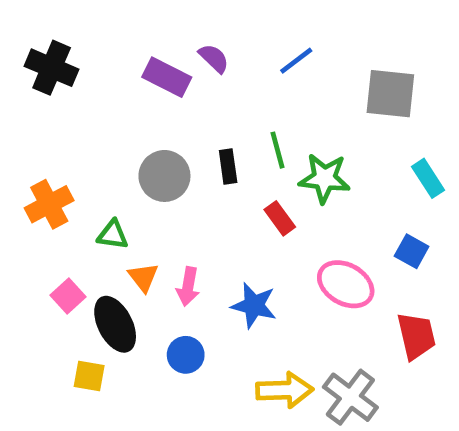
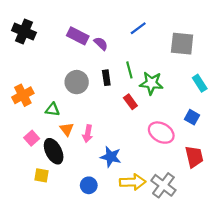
purple semicircle: (214, 58) -> (101, 44), moved
blue star: (254, 305) -> (111, 157), moved
blue circle: (186, 355) -> (89, 185), moved

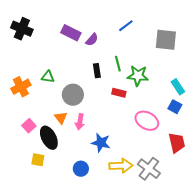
purple semicircle: (101, 44) -> (92, 40), turned 88
gray circle: (77, 82) -> (73, 95), moved
cyan rectangle: (200, 83) -> (178, 87), moved
red rectangle: (130, 102) -> (119, 93), turned -40
green triangle: (52, 110) -> (48, 77), moved

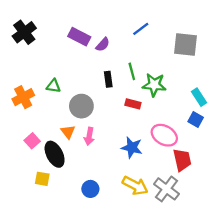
black cross: (22, 29) -> (24, 32), turned 30
blue star: (101, 143) -> (132, 148), moved
red trapezoid: (177, 143) -> (182, 160), moved
yellow arrow: (121, 166) -> (135, 186), turned 30

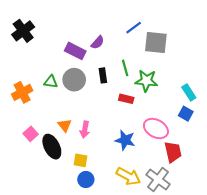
purple rectangle: (79, 37) -> (75, 51), moved
gray square: (186, 45) -> (156, 42), moved
gray circle: (81, 106) -> (74, 80), moved
yellow square: (42, 179) -> (81, 160), moved

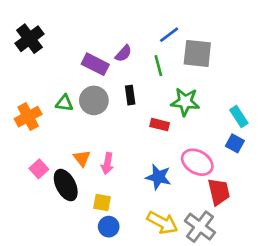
green line: (125, 68) -> (158, 66), moved

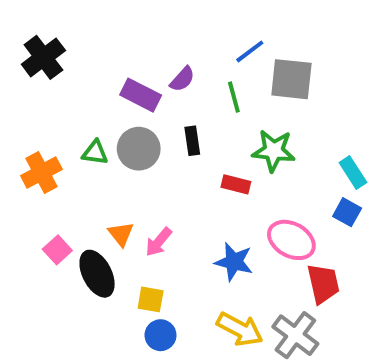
pink arrow: (107, 164) -> (159, 242), turned 30

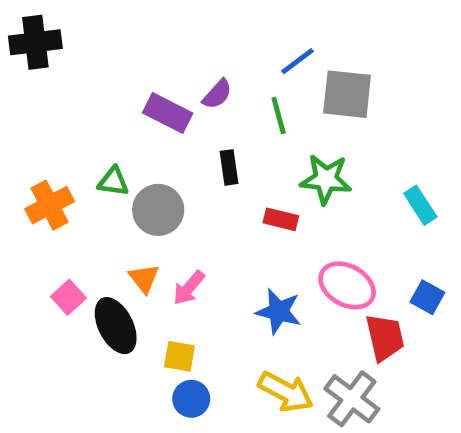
black cross: (43, 57) -> (35, 42), moved, turned 30
gray circle: (139, 149) -> (158, 210), moved
blue square: (347, 212) -> (427, 297), moved

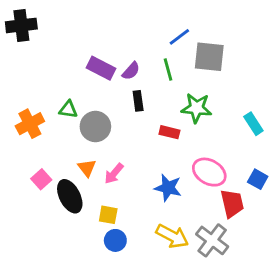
purple semicircle: (217, 94) -> (131, 71), moved

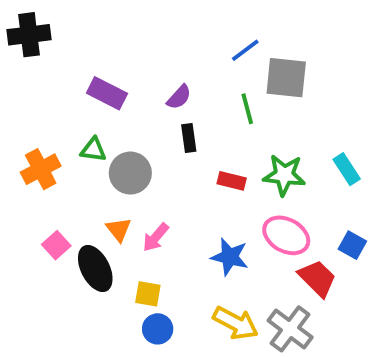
purple rectangle: (101, 68) -> (107, 93), moved
green line: (168, 70) -> (247, 109), moved
green star: (196, 108) -> (284, 175), moved
red trapezoid: (232, 203) -> (317, 278), turned -32

